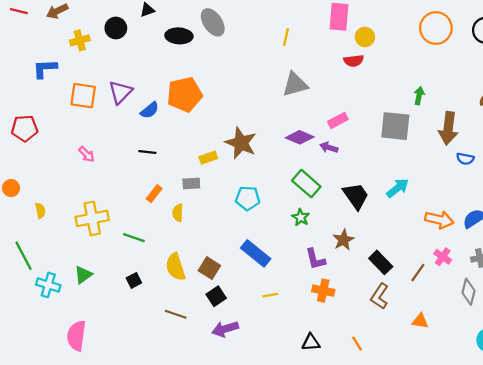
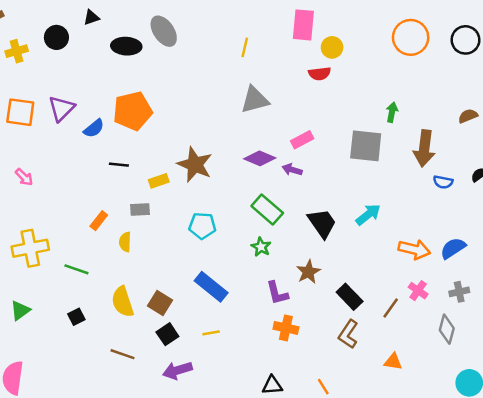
black line: (147, 152) -> (119, 165), moved
yellow line: (270, 295) -> (211, 333), moved

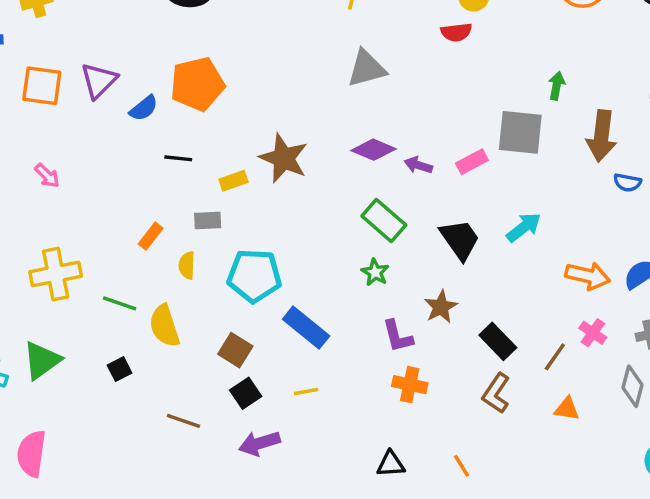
pink rectangle: (302, 140) -> (472, 162), moved
cyan pentagon: (202, 226) -> (254, 276), moved, size x1.4
yellow semicircle: (123, 302) -> (164, 326), moved
green triangle: (20, 311) -> (42, 360), size x1.4
orange triangle: (393, 362) -> (567, 409), moved

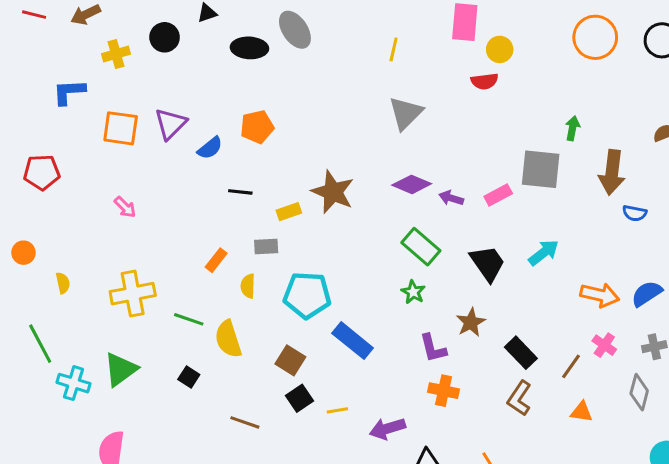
gray triangle: (367, 68) -> (406, 113), turned -30
orange pentagon: (197, 84) -> (257, 127), size x0.7
black square: (120, 369) -> (189, 377), turned -30
yellow line: (306, 391) -> (337, 410), moved
purple arrow: (259, 443) -> (387, 429), moved

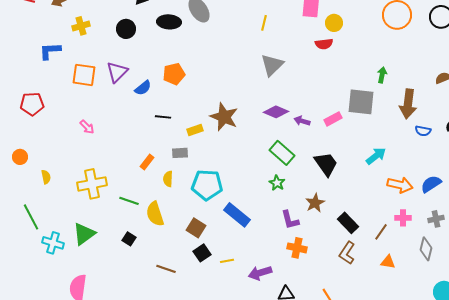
black circle: (165, 37) -> (126, 29), moved
cyan arrow: (544, 253) -> (376, 156), moved
pink cross: (604, 345) -> (403, 218), turned -35

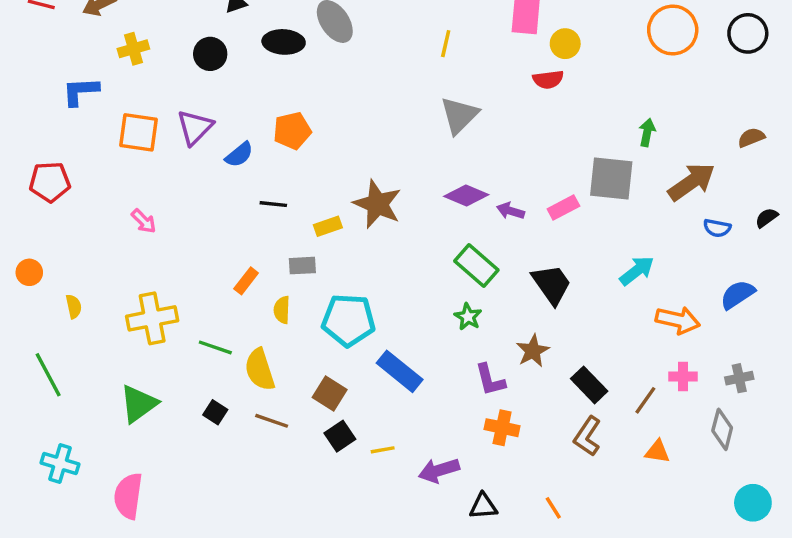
brown arrow: (408, 104) -> (691, 182), turned -132
blue semicircle: (431, 184) -> (738, 295), moved
cyan cross: (53, 243) -> (60, 463), moved
brown line: (166, 269) -> (272, 421), moved

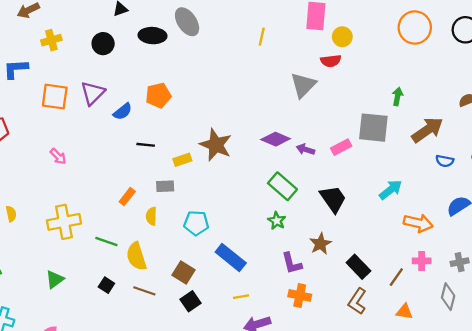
gray triangle: (459, 115) -> (303, 85), moved
cyan pentagon: (348, 320) -> (196, 223), size x0.7
green triangle: (139, 404) -> (55, 279), size x0.7
yellow line: (383, 450) -> (241, 297), moved

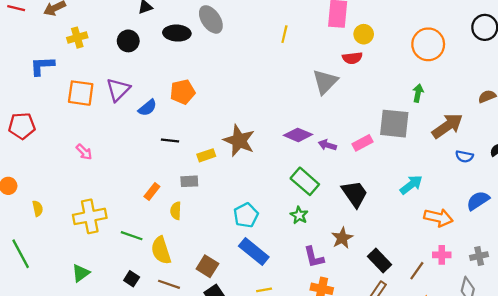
orange circle: (415, 27) -> (428, 44), moved
cyan pentagon: (196, 223) -> (246, 215), moved, turned -30

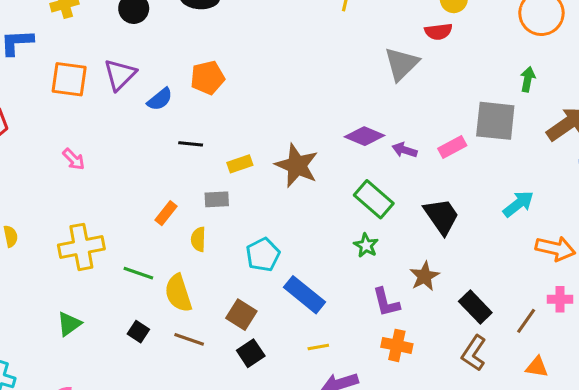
brown star: (239, 141) -> (297, 165), moved
cyan pentagon: (246, 215) -> (263, 255), moved

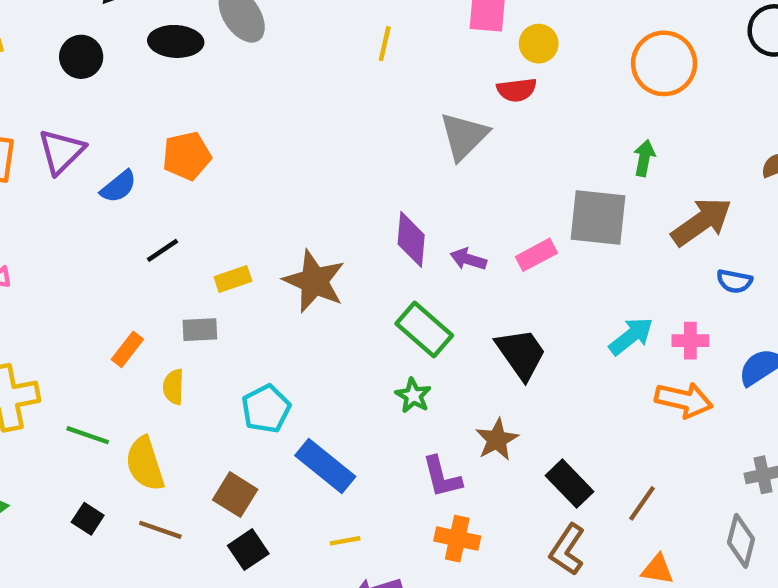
purple diamond: (365, 136) -> (411, 239), turned 72
black line: (191, 144) -> (162, 250), turned -40
pink cross: (560, 299) -> (690, 341), moved

